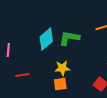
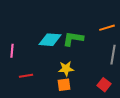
cyan diamond: (46, 39) -> (50, 40), turned 45

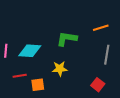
cyan diamond: (50, 40) -> (30, 51), moved
orange square: (64, 85) -> (38, 85), moved

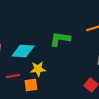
yellow star: (60, 69) -> (38, 69), moved

